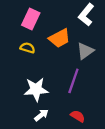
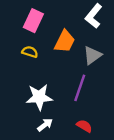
orange trapezoid: (60, 38) -> (65, 41), turned -35

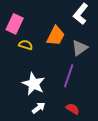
pink rectangle: (33, 21) -> (15, 24), moved
white star: (39, 97) -> (34, 84), turned 30

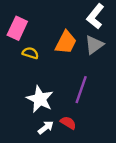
gray triangle: (80, 48) -> (94, 45), moved
red semicircle: (73, 109) -> (68, 123), moved

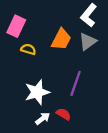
white star: (40, 99) -> (37, 92), turned 30

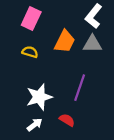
pink rectangle: (16, 26) -> (31, 18), moved
gray triangle: (88, 42) -> (92, 44), turned 36
white arrow: (43, 119) -> (35, 125), moved

